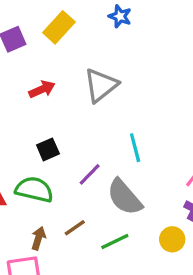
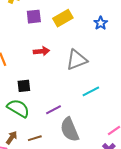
cyan line: (135, 148) -> (91, 91), moved, turned 60
black square: (48, 149) -> (24, 86), moved

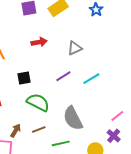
gray triangle: (77, 60) -> (75, 48), size x0.7
green semicircle: (18, 108) -> (38, 102), moved
purple line: (53, 110) -> (63, 76), moved

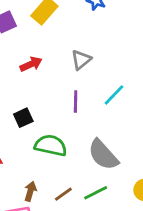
purple line: (63, 76) -> (76, 102), turned -42
brown line: (39, 130) -> (63, 194), moved

